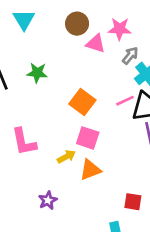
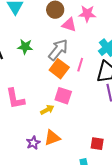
gray arrow: (130, 55) -> (58, 50), moved, size x1.6
pink line: (125, 101) -> (80, 65), moved, turned -48
orange triangle: (90, 170) -> (52, 138), moved

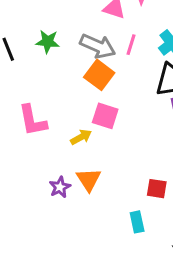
gray arrow: (58, 50) -> (98, 46), turned 75
pink line: (80, 65) -> (131, 45), moved
orange triangle: (52, 138) -> (89, 180), turned -42

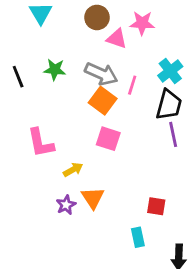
pink line: (131, 45) -> (132, 85), moved
yellow arrow: (81, 137) -> (73, 170), moved

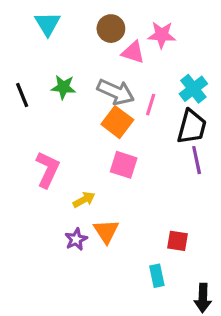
pink L-shape: (41, 143) -> (48, 170), turned -144

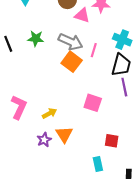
cyan cross: (193, 89) -> (122, 40), turned -30
pink square: (124, 165) -> (93, 103), moved
pink L-shape: (48, 170) -> (19, 107), moved

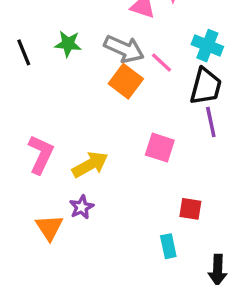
pink line: (94, 50) -> (162, 63), turned -64
yellow arrow: (49, 113) -> (90, 165), size x1.5
orange triangle: (64, 134) -> (49, 228), moved

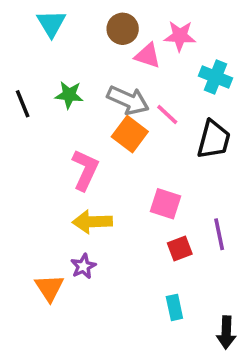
cyan cross: (207, 46) -> (216, 77), moved
purple line: (211, 122) -> (219, 234), moved
pink L-shape: (41, 154) -> (85, 170), moved
yellow arrow: (90, 165) -> (92, 222), turned -153
red square: (190, 209) -> (180, 248), moved, turned -30

